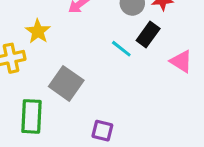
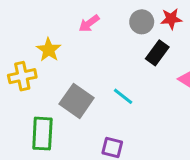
cyan line: (121, 49) -> (123, 96), moved

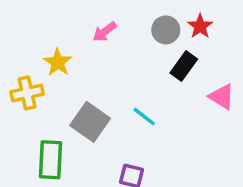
red star: (171, 19) -> (200, 26), turned -30

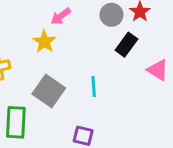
yellow star: (58, 62) -> (44, 42), moved
cyan line: (144, 116) -> (94, 86), turned 48

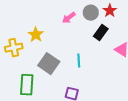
pink arrow: (61, 16) -> (69, 18), moved
yellow star: (44, 42) -> (36, 35), moved

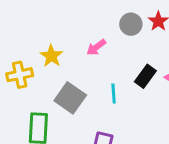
pink arrow: (69, 18) -> (96, 47), moved
black rectangle: (101, 33) -> (145, 76), moved

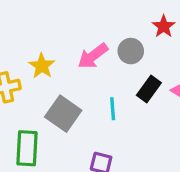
gray circle: (131, 24) -> (131, 51), moved
pink arrow: (96, 47) -> (93, 56), size x1.4

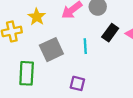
gray square: (63, 114) -> (51, 50), turned 30

